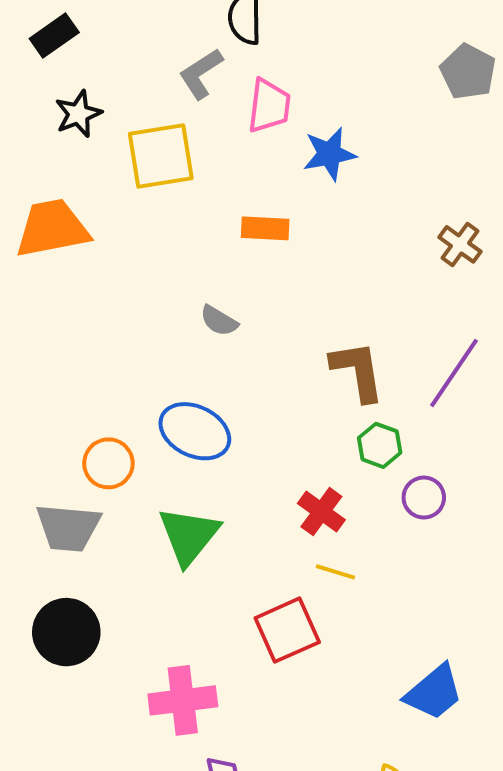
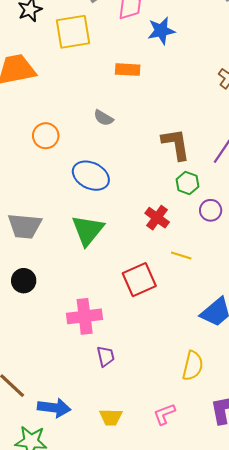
orange circle: (108, 463) -> (46, 136), moved
yellow line: (335, 572) -> (181, 255), moved
black circle: (66, 632) -> (24, 281), size x0.7

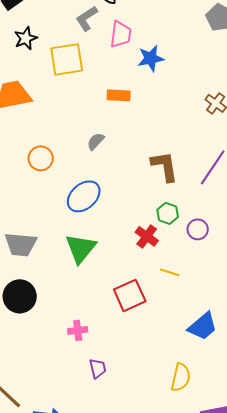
gray semicircle: (103, 118) -> (96, 141), turned 102
blue ellipse: (91, 176) -> (84, 196), turned -68
green hexagon: (187, 183) -> (168, 213), moved
black circle: (24, 281) -> (20, 296), size x1.4
pink cross: (85, 316) -> (78, 330), size x0.6

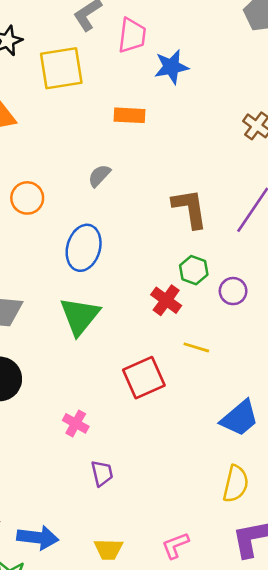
blue ellipse: (84, 196) -> (84, 248), turned -32
pink cross: (78, 330) -> (76, 423), turned 36
yellow semicircle: (181, 377) -> (236, 484), moved

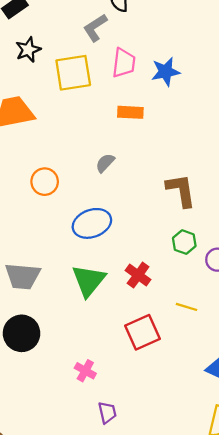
pink trapezoid: (132, 35) -> (124, 63), moved
blue ellipse: (84, 248) -> (92, 223), turned 54
red cross: (166, 300) -> (138, 275), moved

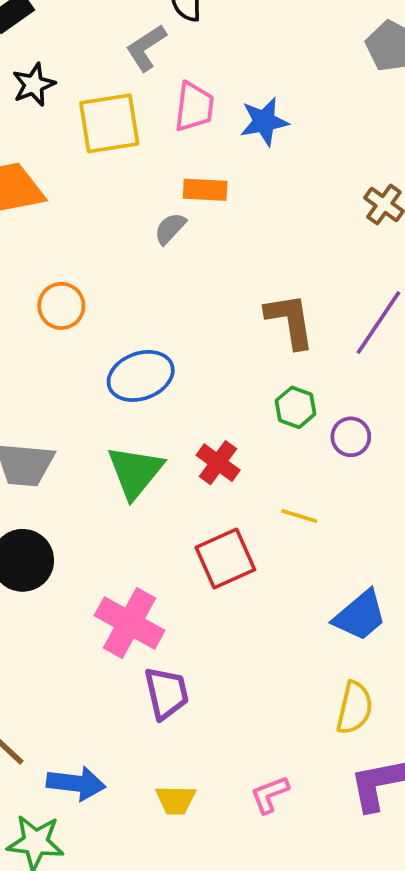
gray semicircle: (105, 163) -> (170, 228), moved
pink cross: (85, 371) -> (130, 623), size x1.8
purple trapezoid: (107, 413) -> (166, 693), size x1.4

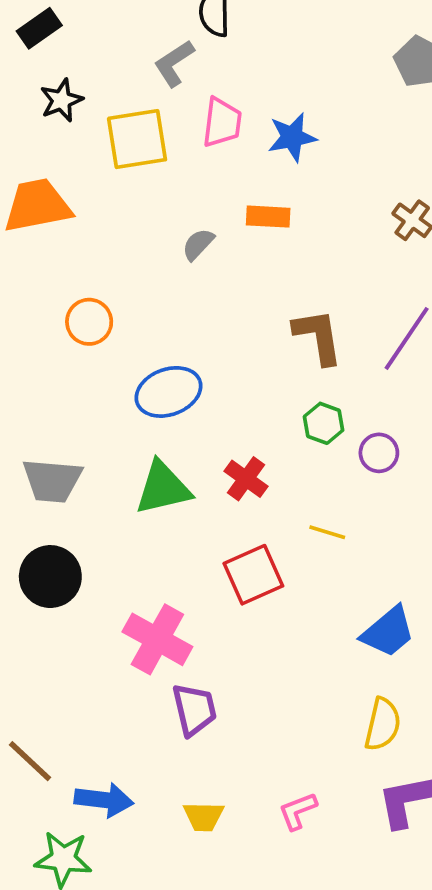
orange rectangle: (205, 190) -> (268, 217), moved
green triangle: (135, 472) -> (163, 488), turned 38

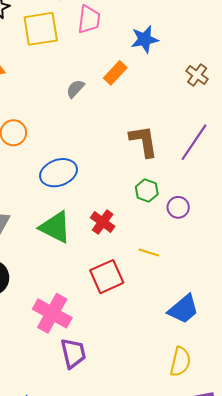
blue star: (292, 137) -> (145, 39), moved
orange rectangle: (268, 217) -> (115, 73), turned -50
green triangle: (163, 488) -> (55, 227), turned 40

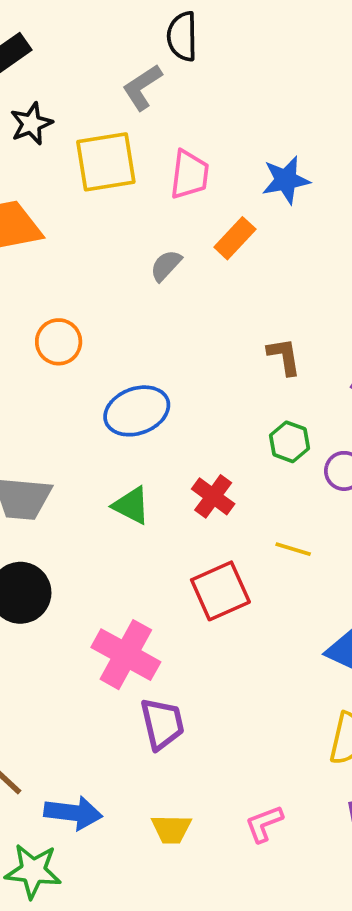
pink trapezoid: (89, 19) -> (189, 175), moved
brown L-shape: (144, 141) -> (284, 356), size x0.7
green triangle: (55, 227) -> (131, 505), size x0.7

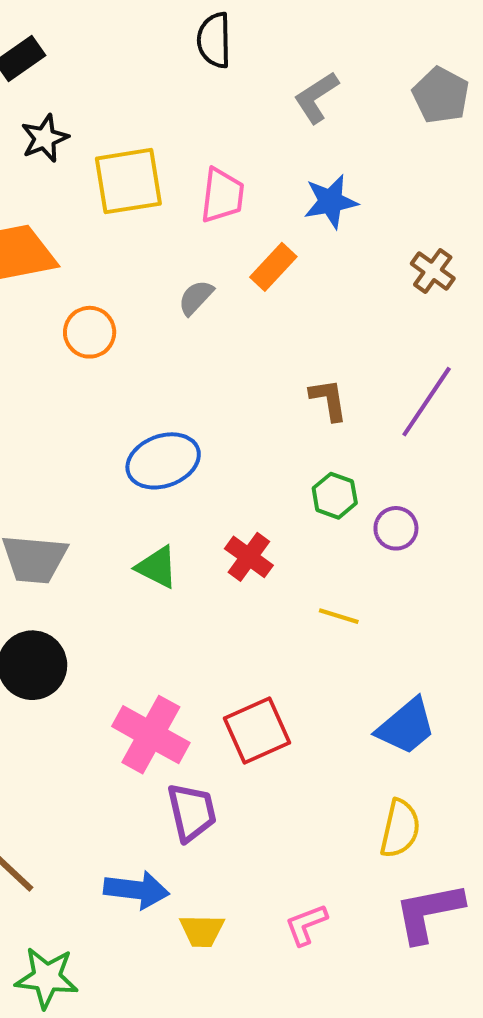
gray L-shape: (142, 87) -> (316, 97), moved
orange circle: (59, 342) -> (90, 332), moved
red square: (220, 591) -> (257, 731), moved
blue arrow: (73, 813) -> (137, 890), moved

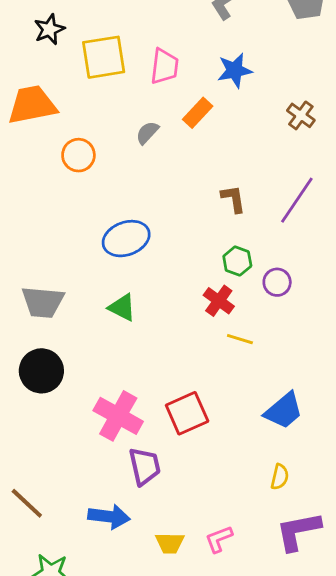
red cross: (249, 557) -> (219, 301), moved
yellow semicircle: (400, 829) -> (280, 477), size x0.7
yellow trapezoid: (202, 931) -> (170, 543), moved

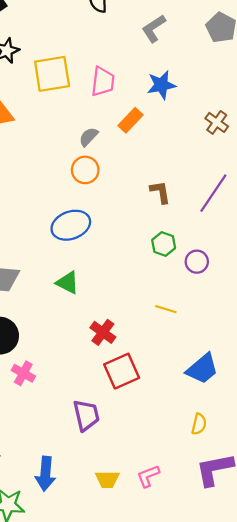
orange circle: (78, 155) -> (85, 170), moved
red cross: (219, 301) -> (103, 332), moved
pink cross: (118, 416) -> (23, 373), moved, size x0.6
blue arrow: (109, 517) -> (45, 474), moved, turned 88

